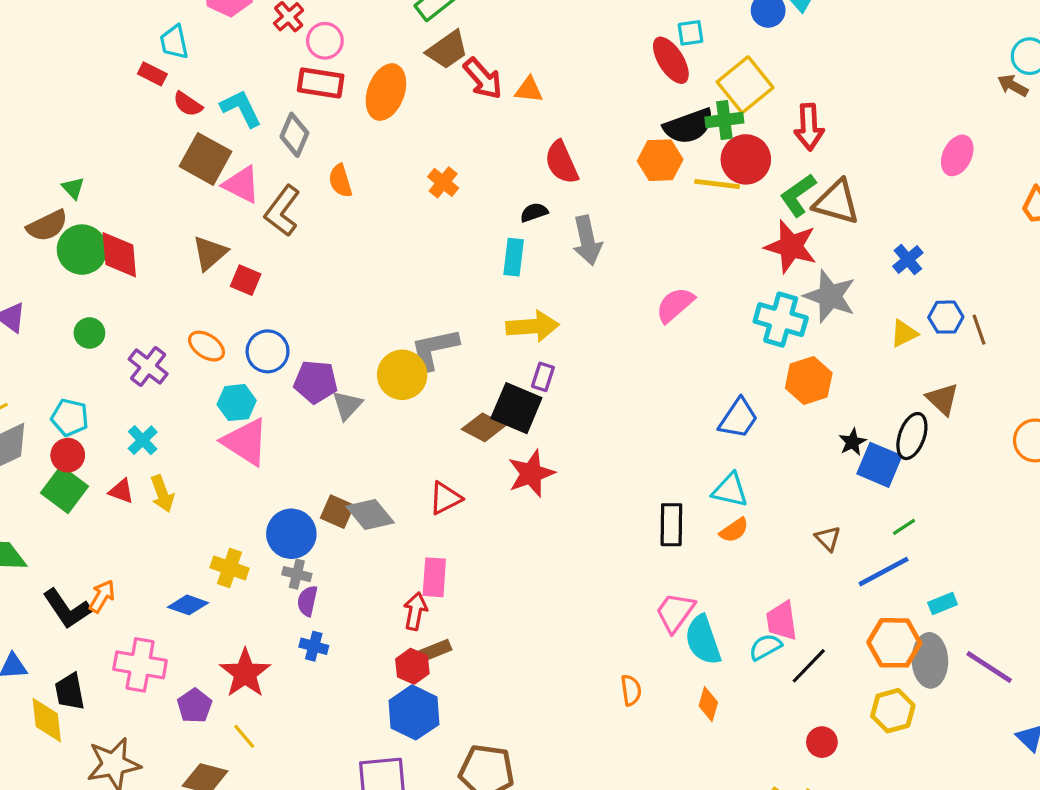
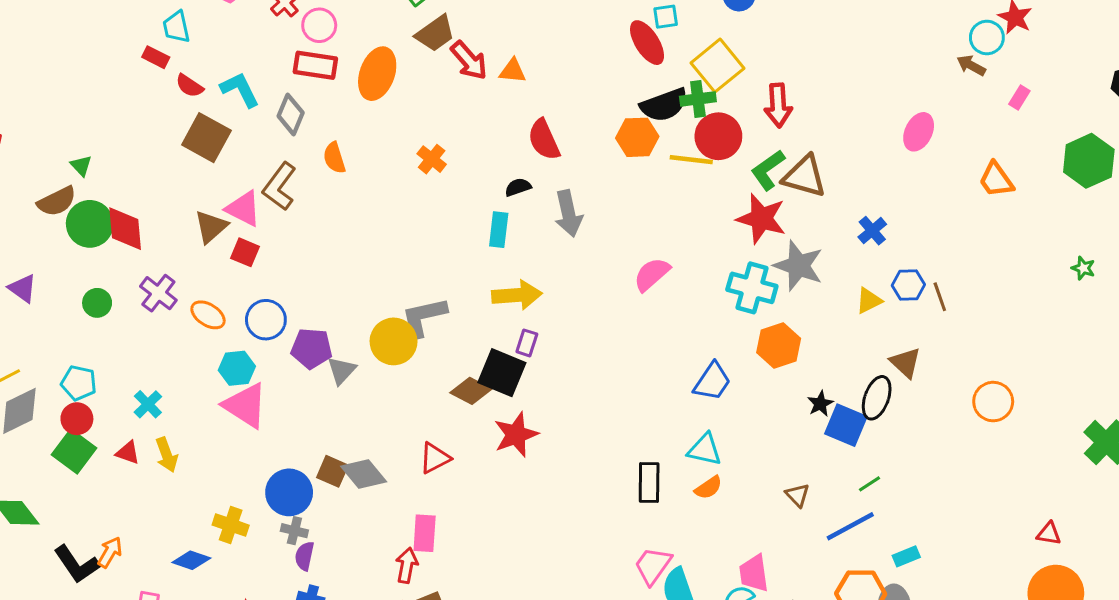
pink triangle: (242, 185) -> (243, 209), moved
purple cross: (148, 366) -> (158, 293), moved

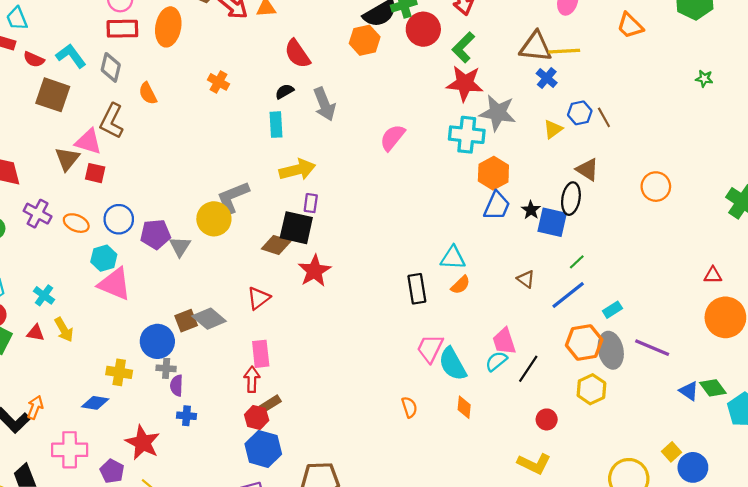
yellow line: (691, 160) -> (564, 51), moved
brown triangle: (805, 176) -> (536, 47), moved
blue trapezoid: (712, 382) -> (497, 206), moved
brown square: (332, 471) -> (186, 321), turned -35

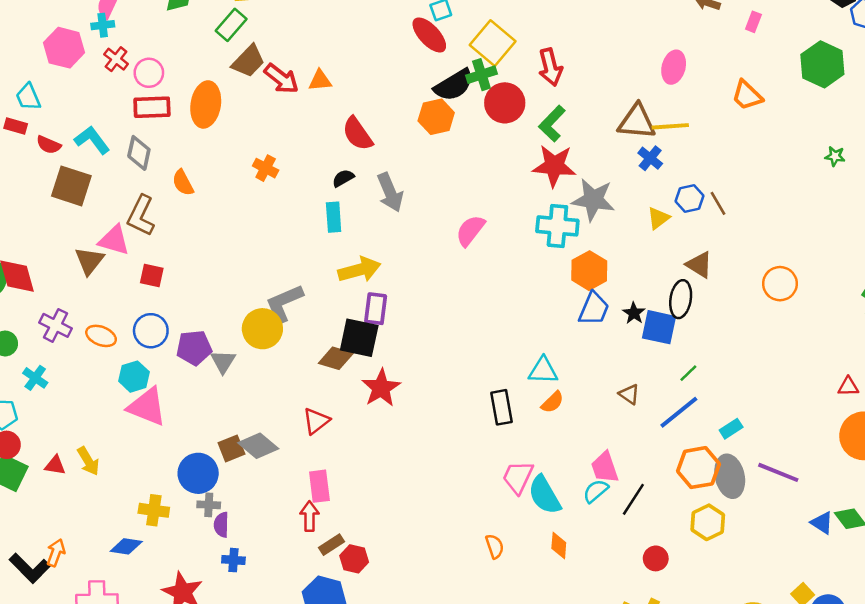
red square: (95, 173) -> (152, 275), moved
purple rectangle: (311, 203) -> (376, 309), size x1.4
cyan cross: (44, 295) -> (35, 378), moved
red hexagon: (257, 417) -> (354, 559), moved

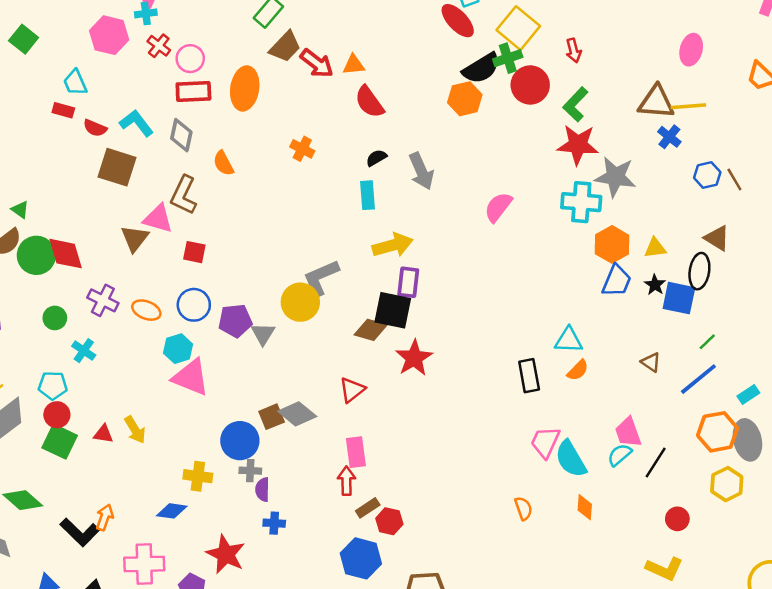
red arrow: (550, 67) -> (573, 51), size x0.7
red semicircle: (357, 134) -> (369, 102), moved
yellow triangle: (658, 218) -> (655, 248), moved, turned 30

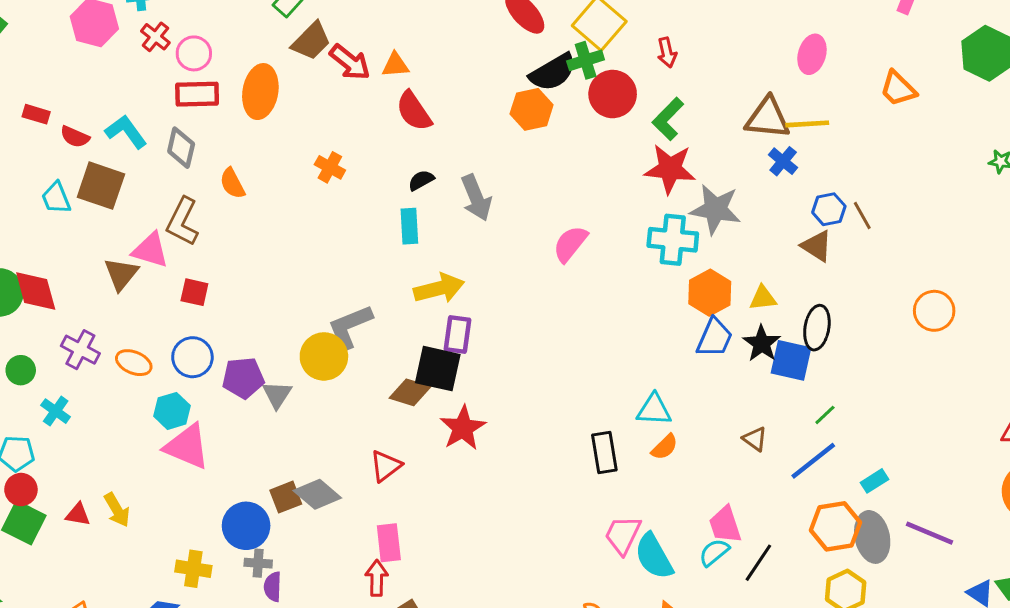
cyan trapezoid: (75, 83) -> (56, 198), moved
brown triangle: (717, 238) -> (817, 246), moved
black star: (655, 285) -> (762, 343), size x1.4

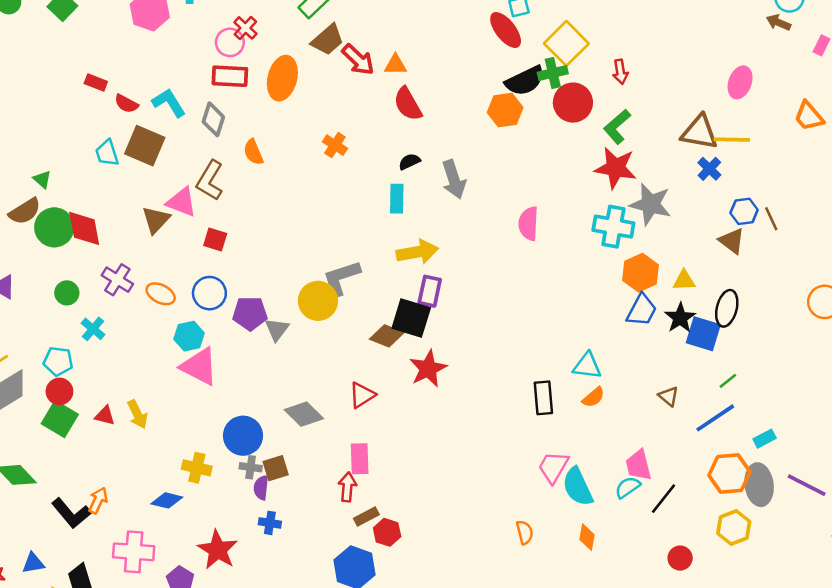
red cross: (155, 37) -> (245, 28), moved
pink semicircle: (570, 244) -> (528, 223), turned -40
brown square: (286, 497) -> (276, 468), moved

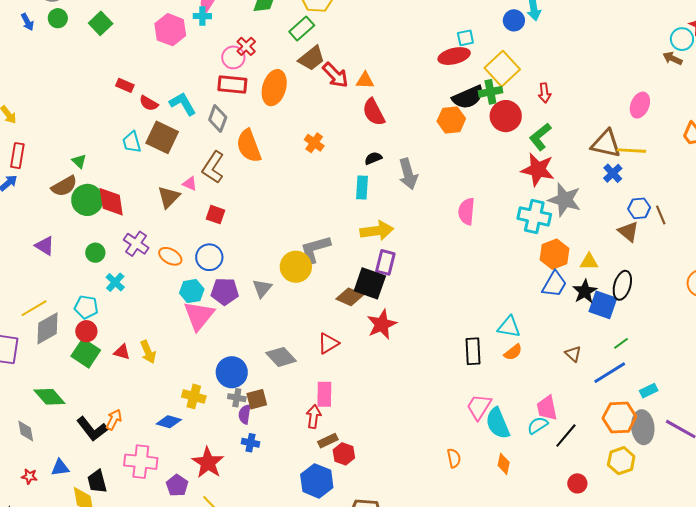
red ellipse: (506, 30) -> (454, 56), turned -68
orange semicircle: (253, 152) -> (249, 146), size x1.6
pink triangle: (182, 202) -> (190, 184), size x0.6
purple pentagon: (250, 313) -> (225, 291), moved
pink triangle: (199, 367) -> (199, 316), turned 40

